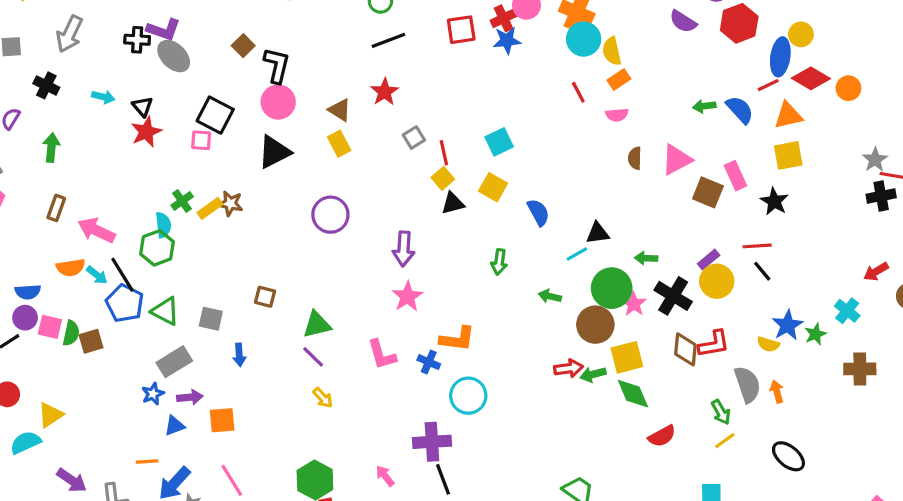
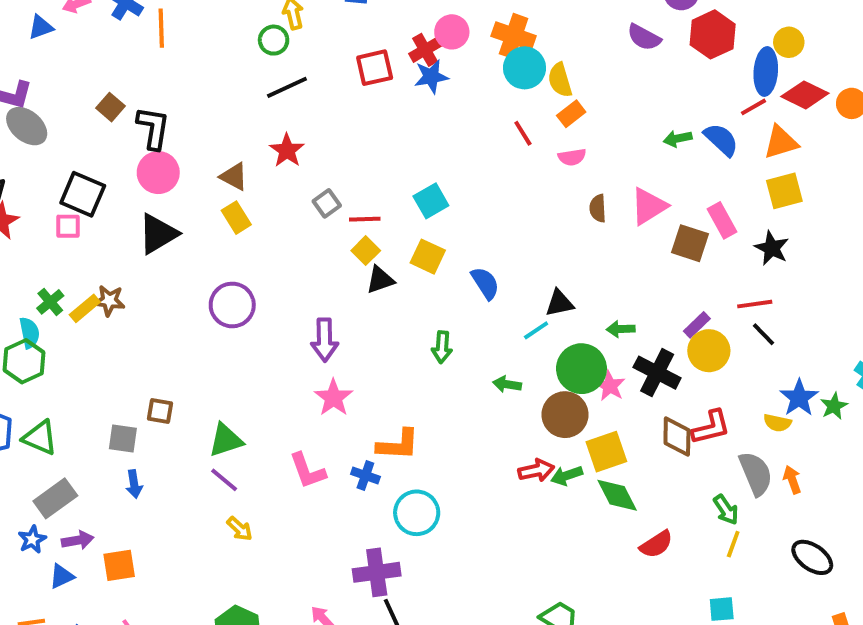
red line: (444, 153) -> (365, 219), turned -75
gray square: (211, 319) -> (123, 438), moved
yellow line: (725, 441) -> (733, 544), turned -30

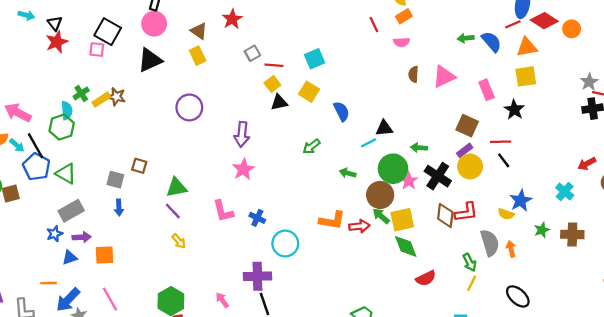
brown square: (690, 243) -> (467, 126), moved
green arrow: (442, 347) -> (311, 147), turned 42
green star: (834, 406) -> (542, 230), moved
orange L-shape: (398, 445) -> (332, 220), moved
green arrow: (567, 476) -> (381, 216), moved, turned 54

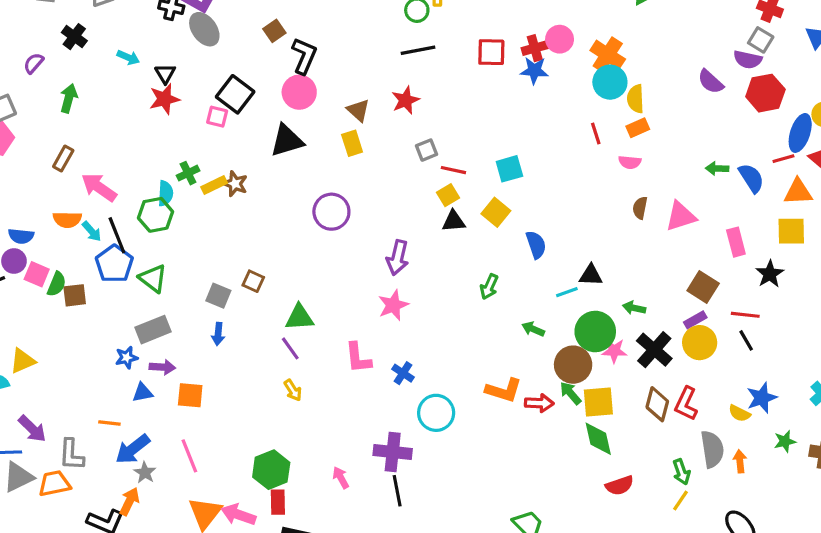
green arrow: (311, 147) -> (489, 287), turned -36
pink star: (409, 181) -> (614, 351), turned 30
red L-shape: (466, 212) -> (686, 404), turned 115

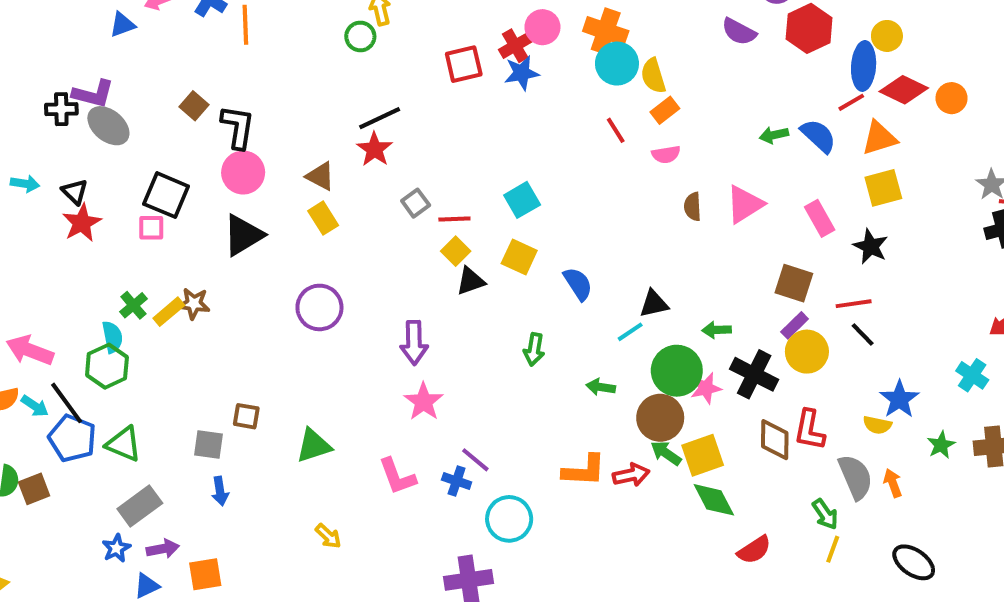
black line: (418, 50) -> (380, 118), moved
purple line: (290, 348) -> (475, 460), moved

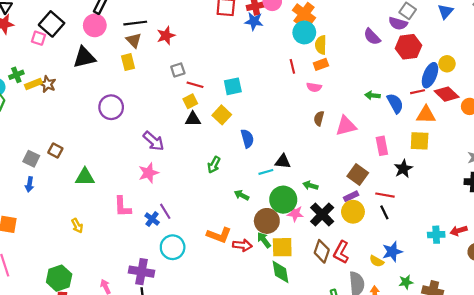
black line: (380, 118) -> (135, 23), moved
purple arrow: (414, 343) -> (154, 141), turned -65
cyan cross: (972, 375) -> (436, 235), moved, turned 35

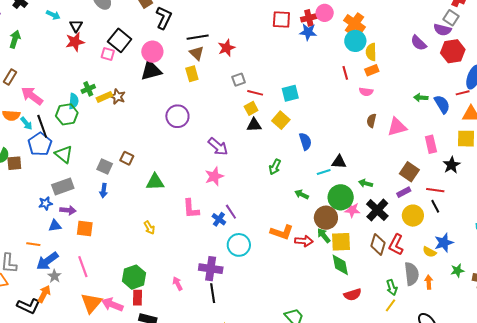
pink circle: (95, 25) -> (152, 52), moved
yellow circle: (353, 212) -> (413, 216), moved

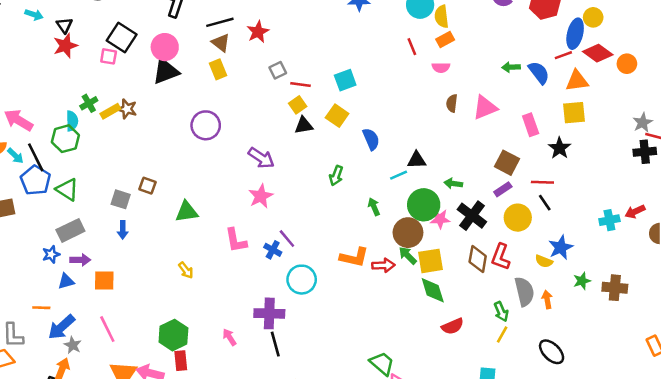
green arrow: (302, 194) -> (374, 207), turned 48

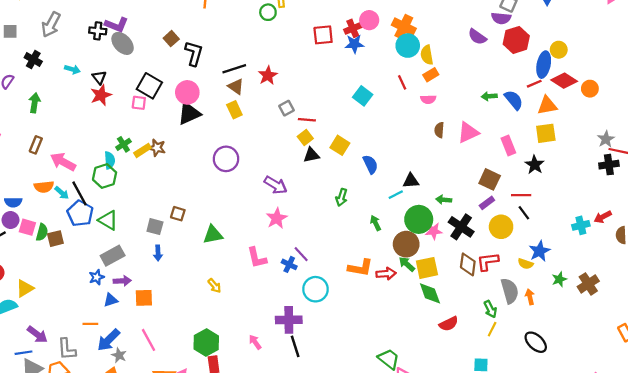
cyan square: (345, 80) -> (363, 96), moved, turned -30
red L-shape: (501, 257) -> (488, 262), turned 65
brown cross: (615, 288) -> (588, 284), turned -35

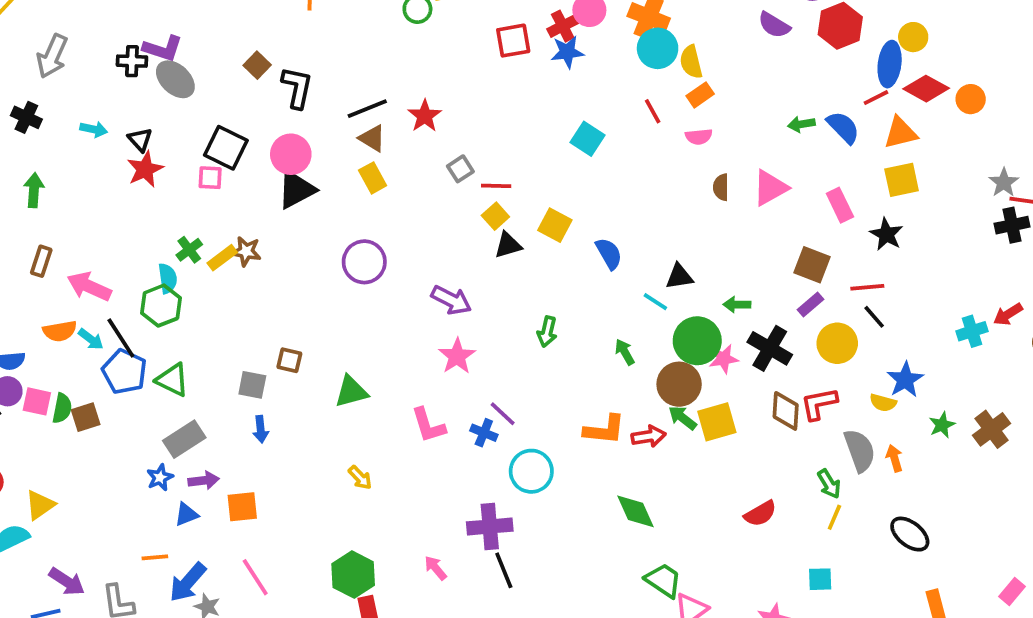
cyan line: (396, 195) -> (655, 302), turned 64
green arrow: (341, 197) -> (547, 332), moved
green diamond: (430, 293) -> (636, 511), moved

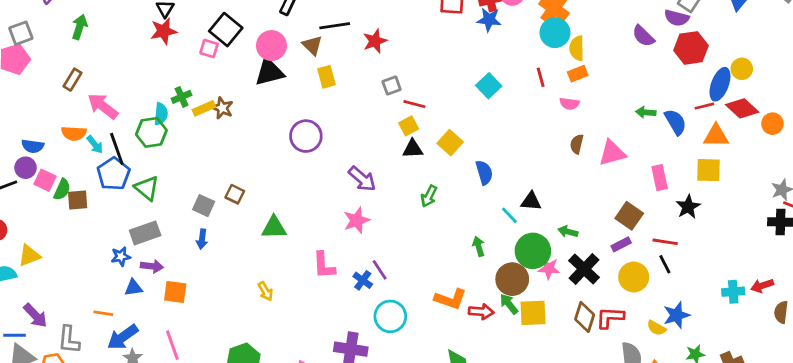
brown triangle: (372, 138) -> (312, 45), moved
green arrow: (547, 332) -> (429, 196), moved

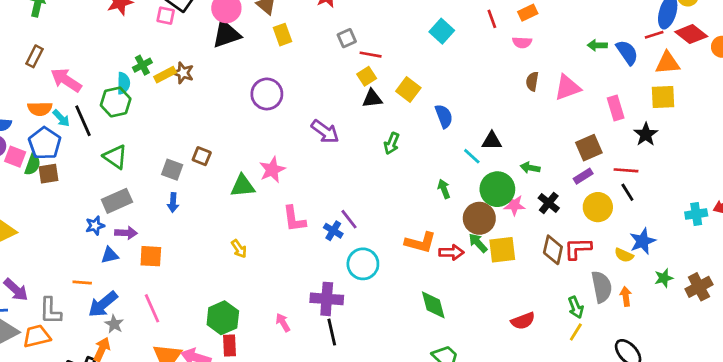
blue pentagon: (113, 174) -> (45, 143), moved
brown square: (629, 216) -> (589, 148), turned 36
pink star: (357, 220) -> (272, 170), moved
black cross: (584, 269) -> (549, 203), size x0.7

